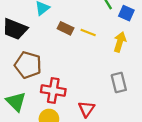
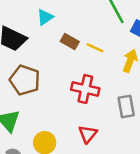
red cross: (53, 91) -> (85, 89), moved

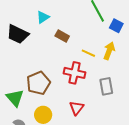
yellow line: (95, 48) -> (88, 53), moved
brown pentagon: (25, 80) -> (38, 83), moved, turned 30

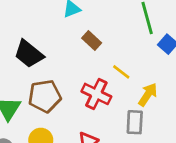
black trapezoid: (18, 34) -> (29, 54), moved
yellow arrow: (109, 51) -> (148, 95), moved

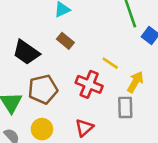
brown rectangle: (92, 41) -> (65, 41), moved

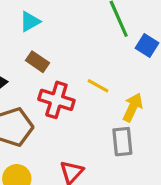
red cross: (89, 84) -> (56, 100), moved

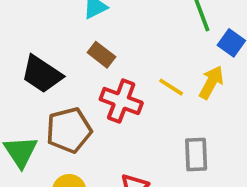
yellow arrow: (133, 107) -> (211, 82), moved

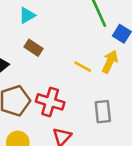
red cross: (121, 101) -> (50, 102), moved

